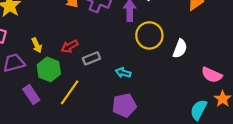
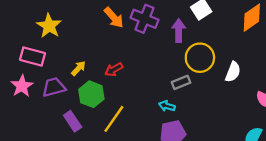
yellow arrow: (37, 45) -> (78, 68), turned -112
gray rectangle: (91, 58) -> (181, 82), moved
cyan arrow: (123, 73) -> (167, 106), moved

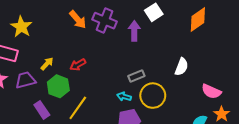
yellow circle: (200, 58) -> (153, 96), moved

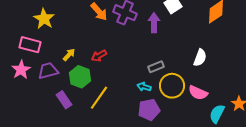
pink semicircle: (211, 91) -> (198, 93), moved

